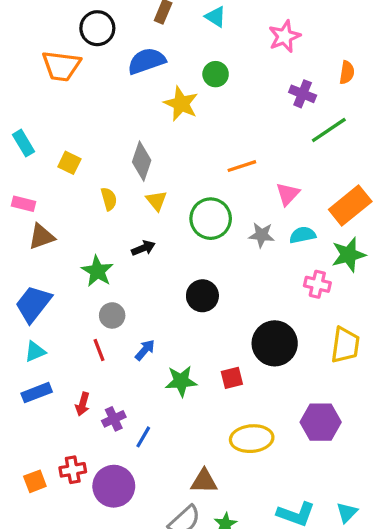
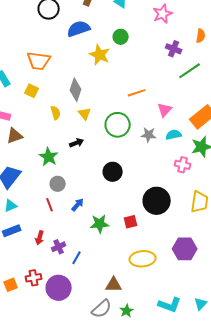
orange trapezoid: (61, 66) -> (39, 61), moved

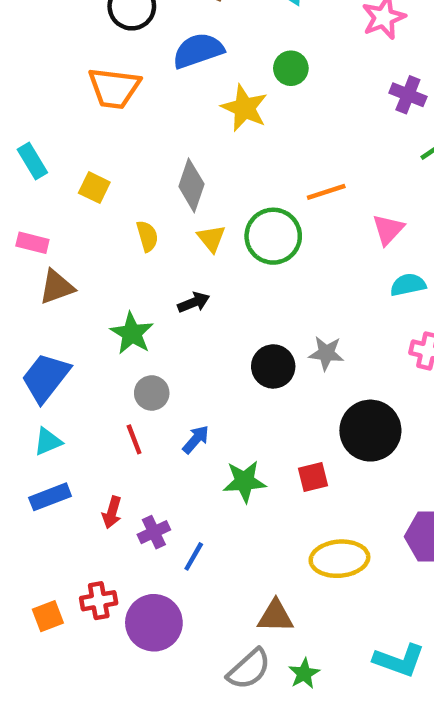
orange trapezoid: (39, 61) -> (114, 88), moved
green circle: (118, 125) -> (273, 236), moved
gray star: (149, 135) -> (326, 353), moved

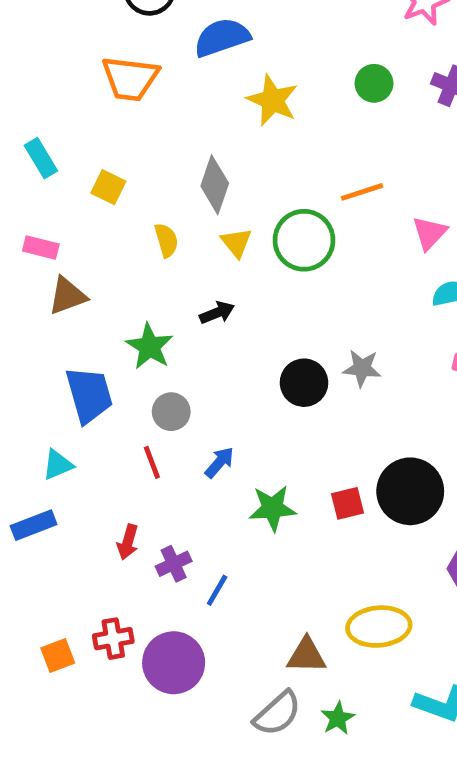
green circle: (291, 68) -> (374, 83), moved
blue trapezoid: (46, 378) -> (89, 395), moved, turned 126
black circle: (370, 431) -> (410, 491), moved
blue rectangle: (50, 497) -> (34, 525), moved
yellow ellipse: (339, 559) -> (379, 627), moved

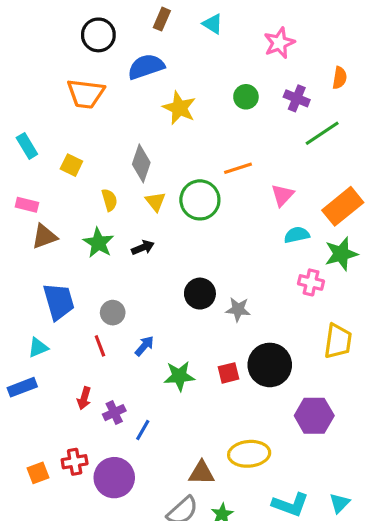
green star: (149, 346) -> (98, 243), moved
gray star: (362, 368) -> (238, 309), moved

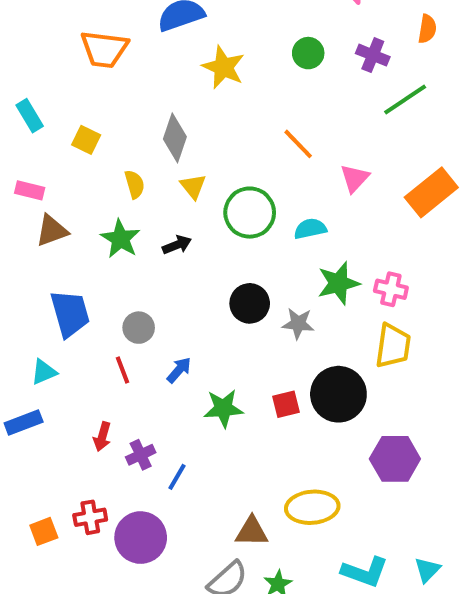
orange line: (238, 168) -> (298, 144), turned 64
green circle: (200, 200) -> (250, 213), moved
cyan semicircle: (297, 235) -> (310, 229), moved
green star: (341, 254) -> (338, 283), moved
yellow trapezoid: (338, 341) -> (393, 346), moved

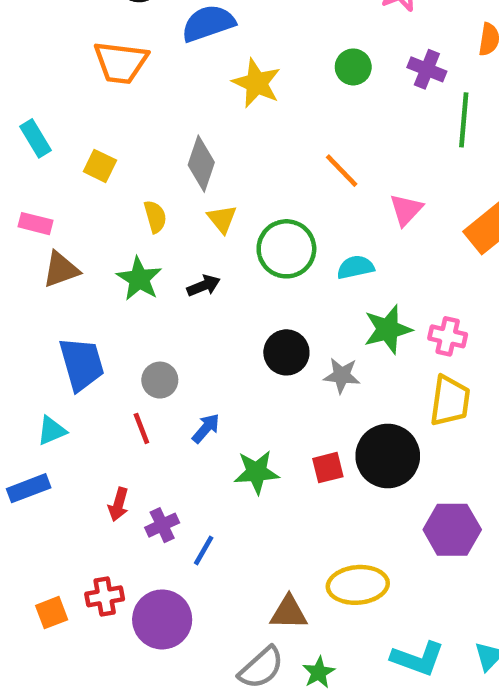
green line: (405, 100) -> (464, 120), turned -51

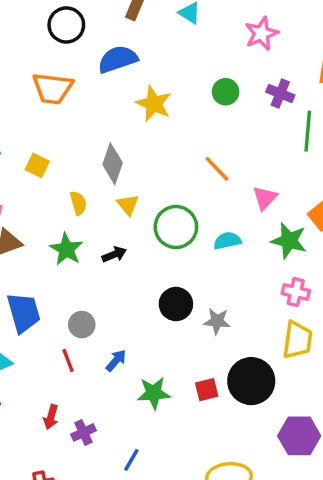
green star: (388, 329) -> (289, 241), moved, turned 30
blue line: (204, 550) -> (131, 460), moved

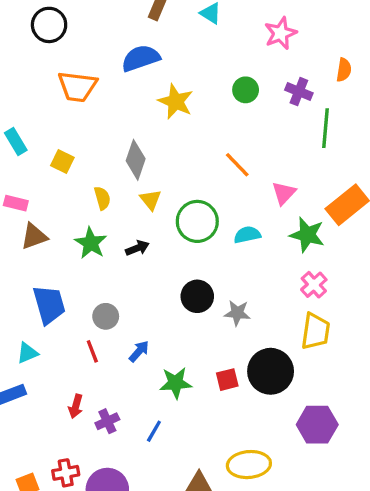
black circle: (66, 25) -> (49, 25), moved
pink cross: (296, 292) -> (314, 285), turned 35
blue line: (131, 460) -> (154, 431), moved

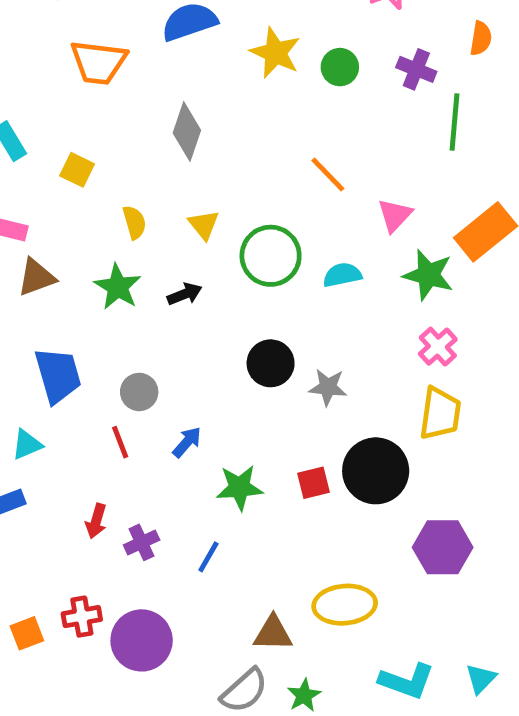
yellow star: (176, 102) -> (275, 53), moved
gray diamond: (136, 160) -> (187, 132), moved

